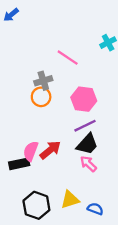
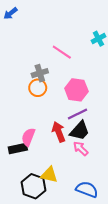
red arrow: (50, 150) -> (59, 132), moved, turned -72
yellow triangle: (70, 200) -> (49, 175), moved, turned 30
blue semicircle: (95, 209) -> (87, 189), size x1.5

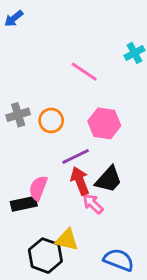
gray cross: (40, 73) -> (18, 115), moved
purple line: (78, 114) -> (76, 156), moved
pink arrow: (81, 149) -> (93, 204), moved

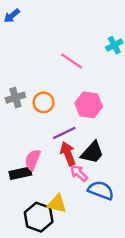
blue semicircle: (119, 260) -> (101, 190), moved

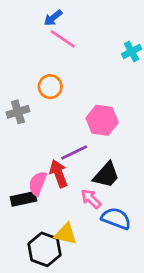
blue arrow: (12, 16) -> (53, 18), moved
pink line: (72, 61) -> (63, 39), moved
orange circle: (44, 102) -> (50, 87), moved
red arrow: (68, 154) -> (59, 174), moved

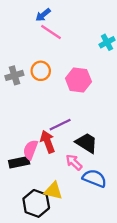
gray cross: (18, 112) -> (14, 75), moved
pink hexagon: (102, 120) -> (78, 80), moved
black trapezoid: (106, 175) -> (86, 143), turned -100

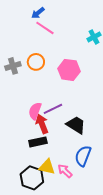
pink semicircle: (30, 150) -> (35, 111), moved
black rectangle: (19, 162) -> (38, 142), moved
pink arrow: (74, 162) -> (65, 171), moved
blue semicircle: (94, 178) -> (83, 156), turned -90

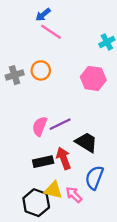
pink hexagon: (69, 70) -> (93, 78), moved
red arrow: (42, 124) -> (64, 158), moved

